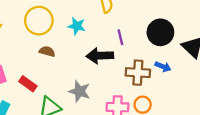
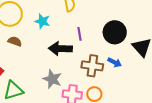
gray star: (79, 91) -> (52, 79), moved

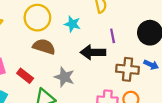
brown semicircle: (15, 41) -> (44, 47), size x1.5
gray star: (52, 79) -> (64, 77), moved

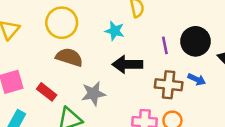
cyan star: (72, 24) -> (115, 31), moved
purple line: (113, 36) -> (165, 45), moved
gray star: (64, 77) -> (93, 94), turned -30

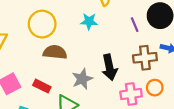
black arrow: (127, 64) -> (109, 67), moved, turned -90

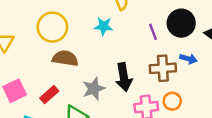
red rectangle: (42, 86) -> (49, 95), turned -70

